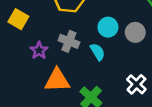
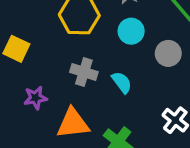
cyan circle: (108, 27) -> (131, 31), moved
purple star: (39, 50) -> (35, 98), moved, turned 30

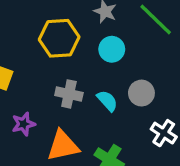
gray circle: (168, 53) -> (141, 93), moved

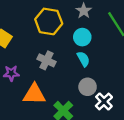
gray circle: (141, 93) -> (88, 87), moved
cyan semicircle: (107, 101) -> (83, 59), moved

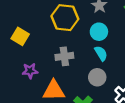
gray cross: (47, 60) -> (64, 56), turned -30
gray circle: (88, 87) -> (97, 77), moved

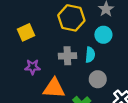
yellow square: (20, 36) -> (26, 32), turned 30
cyan semicircle: (101, 53) -> (90, 55), moved, turned 32

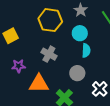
cyan semicircle: (90, 55) -> (86, 50), moved
gray cross: (67, 56) -> (49, 54), turned 35

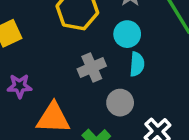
gray cross: (49, 54) -> (92, 68), moved, turned 35

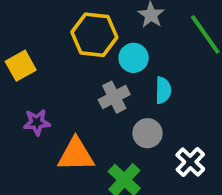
cyan circle: (127, 34) -> (134, 58), moved

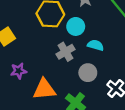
cyan semicircle: (163, 90) -> (96, 45), turned -70

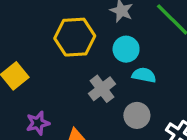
cyan circle: (76, 26) -> (126, 49), moved

